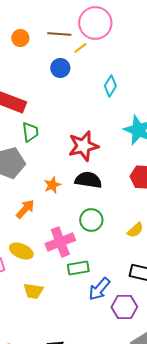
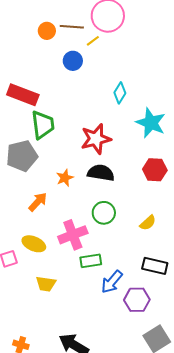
orange circle: (20, 38) -> (47, 31), moved
cyan diamond: (110, 86) -> (120, 93), moved
green trapezoid: (30, 132) -> (43, 125), size x1.4

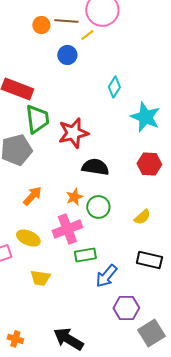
red star: (96, 139) -> (73, 133), moved
orange star: (65, 178) -> (74, 197), moved
purple hexagon: (137, 300) -> (126, 308), moved

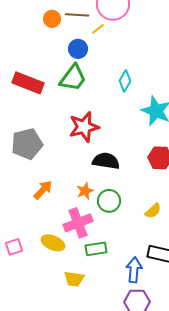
green trapezoid: (37, 119) -> (73, 78), moved, turned 44
yellow ellipse: (28, 238) -> (53, 243), moved
blue arrow: (106, 276) -> (134, 270), moved, turned 145
yellow trapezoid: (40, 278) -> (74, 279), moved

